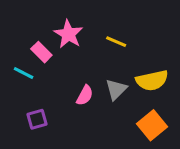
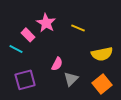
gray triangle: (116, 89) -> (71, 79), moved
purple square: (37, 119) -> (25, 80), size x1.5

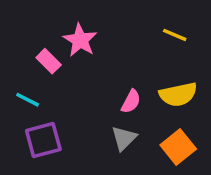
yellow line: (78, 28) -> (175, 35), moved
cyan line: (16, 49) -> (28, 100), moved
pink semicircle: (57, 64) -> (131, 101), moved

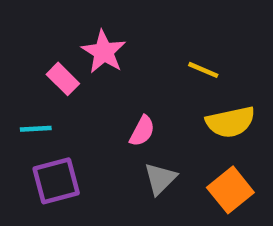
yellow line: (175, 35) -> (203, 70), moved
cyan line: (28, 100) -> (36, 129), turned -30
pink semicircle: (131, 101) -> (142, 131), moved

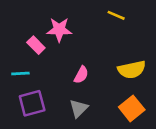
pink star: (104, 52) -> (59, 30), turned -30
yellow line: (203, 70) -> (116, 15), moved
gray triangle: (160, 179) -> (79, 108), moved

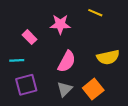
pink star: (59, 30) -> (60, 24), moved
pink semicircle: (81, 75) -> (67, 61), size x1.5
orange square: (132, 108) -> (93, 89), moved

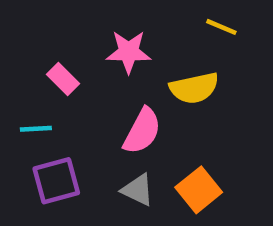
yellow line: (95, 13) -> (221, 27), moved
yellow semicircle: (108, 57) -> (194, 88), moved
gray triangle: (65, 89) -> (138, 190), turned -49

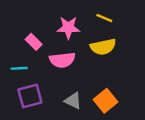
yellow line: (221, 27) -> (104, 18), moved
pink semicircle: (142, 131) -> (62, 60), moved, turned 55

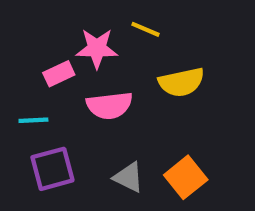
yellow line: (104, 18) -> (145, 29), moved
pink star: (68, 28) -> (97, 48), moved
pink rectangle: (34, 42) -> (59, 74), turned -70

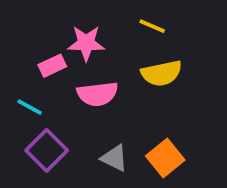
yellow line: (145, 29) -> (152, 26), moved
cyan line: (33, 120) -> (30, 107), turned 32
purple square: (52, 169) -> (47, 150), turned -30

